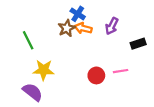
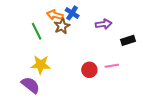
purple arrow: (112, 26) -> (104, 24), turned -126
orange arrow: (83, 28) -> (55, 15), moved
green line: (28, 40) -> (37, 31), moved

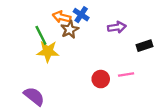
yellow star: (41, 65) -> (48, 51), moved

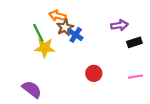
blue cross: (81, 15) -> (76, 35), moved
purple arrow: (117, 27) -> (119, 25), moved
pink line: (126, 74) -> (135, 77), moved

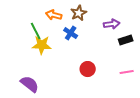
brown star: (65, 27) -> (79, 13), moved

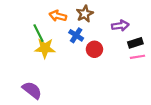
red circle: (88, 69) -> (94, 49), moved
pink line: (127, 72) -> (137, 57), moved

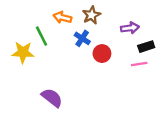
yellow star: (45, 48) -> (23, 52), moved
pink line: (137, 57) -> (139, 64), moved
purple semicircle: (32, 90) -> (52, 98), moved

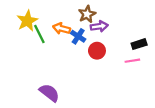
orange arrow: (62, 17) -> (62, 29), moved
purple arrow: (130, 28) -> (99, 26), moved
yellow star: (23, 52) -> (27, 21), moved, turned -30

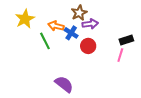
green line: (39, 34) -> (45, 41), moved
pink line: (132, 61) -> (120, 55), turned -64
purple semicircle: (49, 93) -> (64, 84), moved

